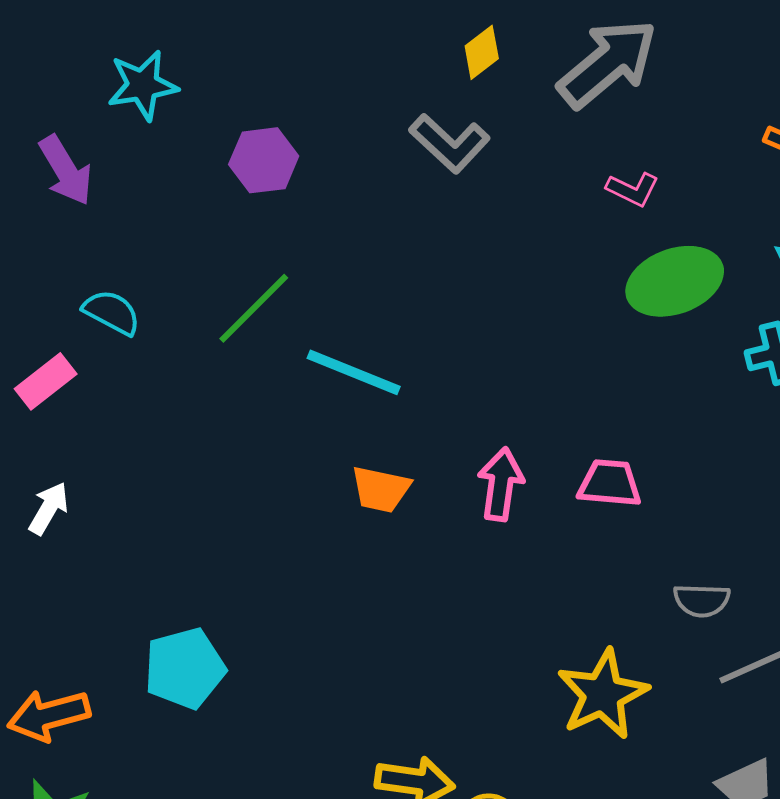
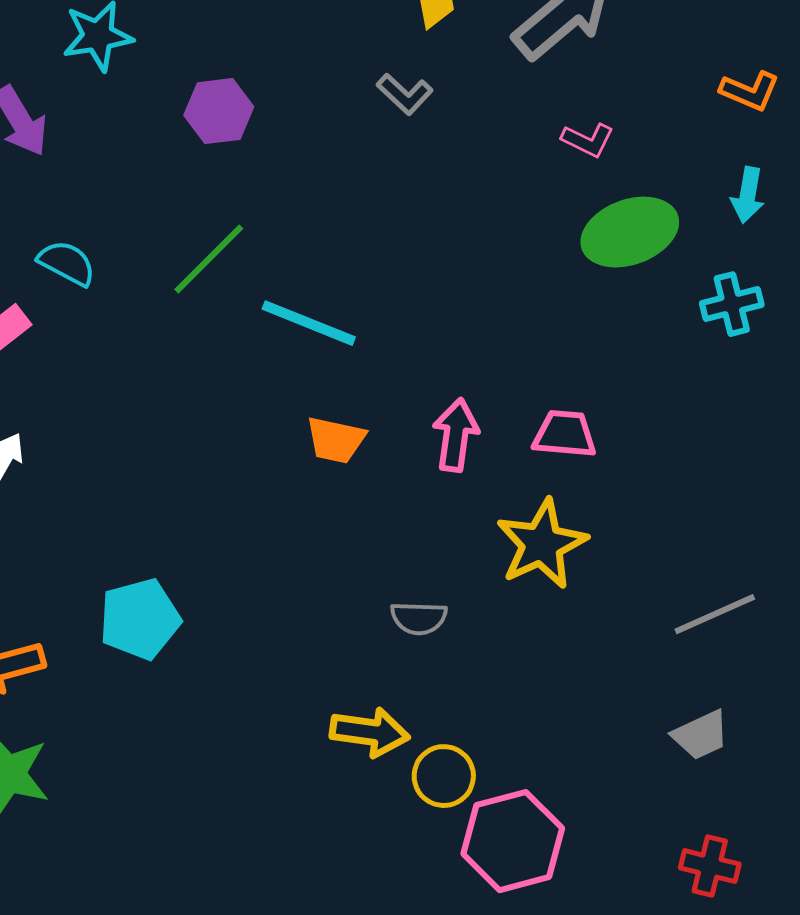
gray L-shape: (450, 143) -> (405, 94), size x0.7
gray semicircle: (702, 600) -> (419, 618), moved
yellow star: (603, 694) -> (542, 544), moved

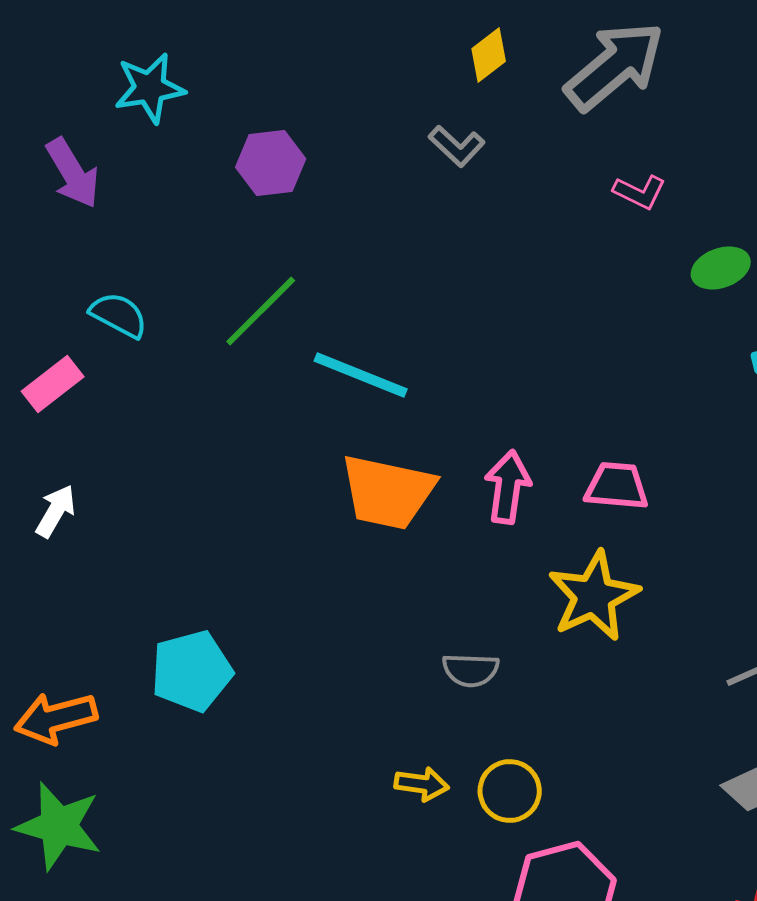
green ellipse: (630, 232) -> (721, 268), moved, size x0.6
orange trapezoid: (336, 440) -> (388, 492), size x1.6
yellow arrow: (370, 732) -> (422, 784), size x0.7
yellow circle: (444, 776) -> (510, 791), moved

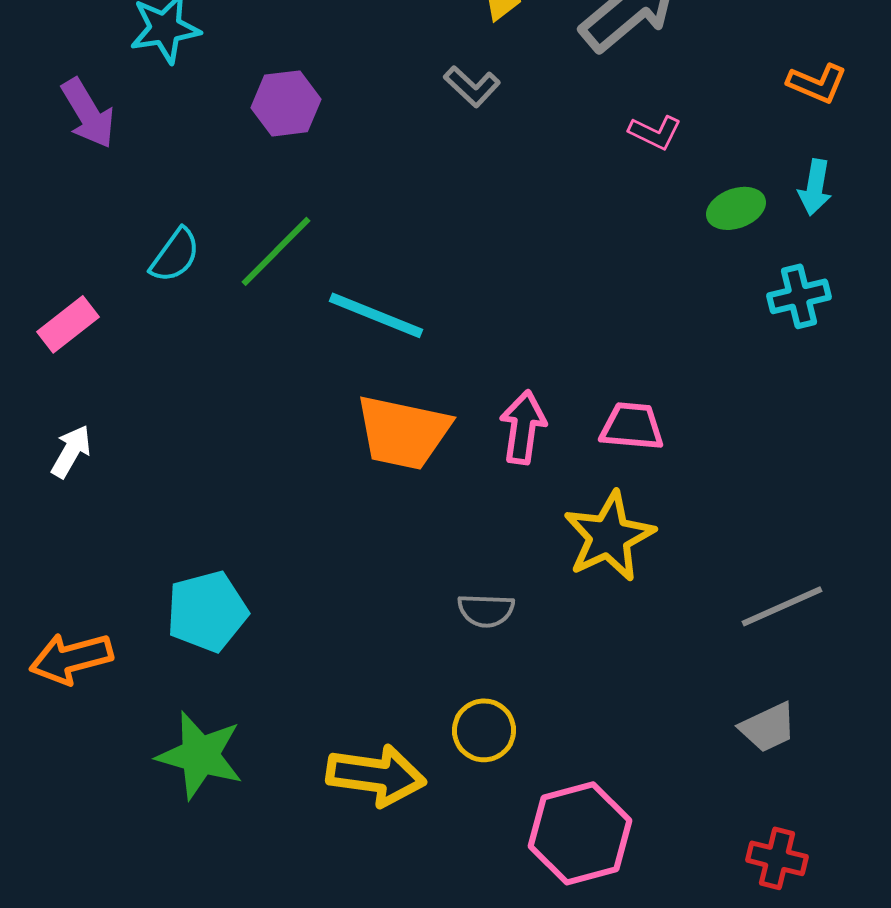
cyan semicircle: (119, 315) -> (175, 255), moved, turned 98
yellow arrow: (422, 784) -> (376, 775), moved, size x1.8
yellow circle: (510, 791) -> (484, 730), moved
green star: (59, 826) -> (200, 755), moved

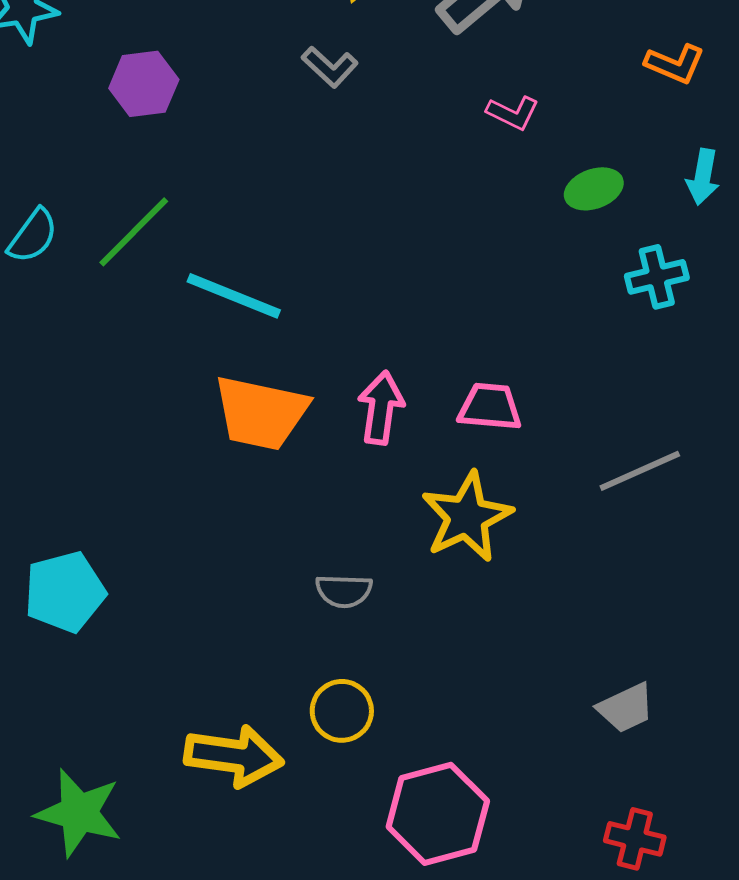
cyan arrow: (815, 187) -> (703, 177), moved
gray line: (782, 606) -> (640, 471), moved
green star: (200, 755) -> (79, 813), moved

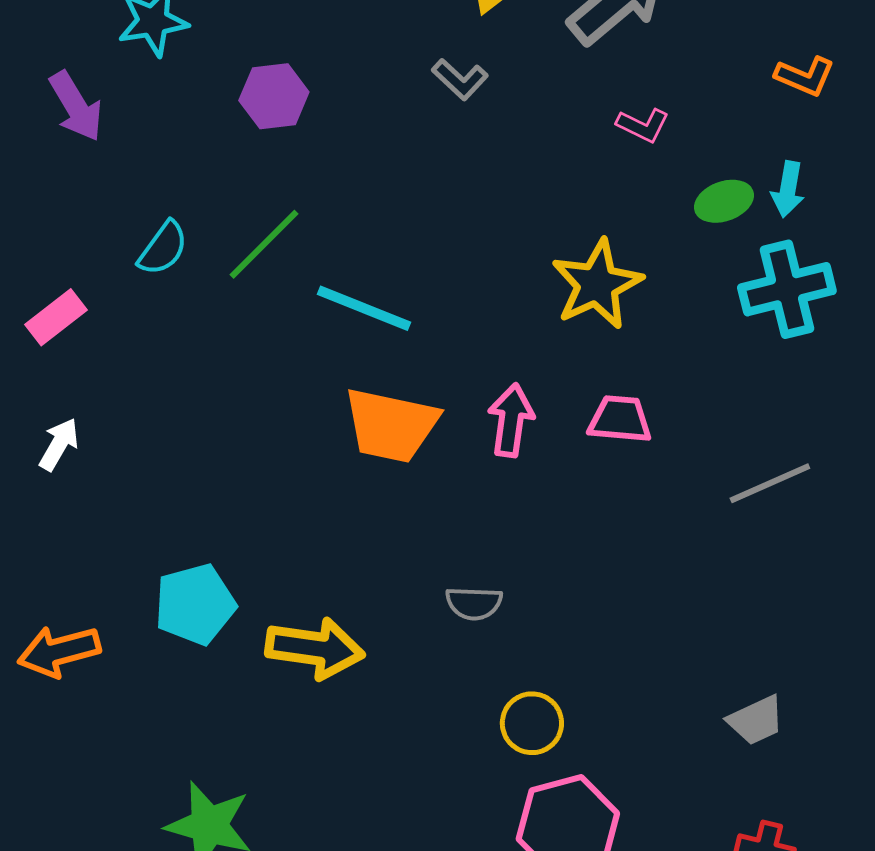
cyan arrow: (703, 177) -> (788, 189), moved
cyan cross: (657, 277) -> (787, 289), size x1.5
yellow star: (467, 517) -> (597, 284), moved
yellow circle: (342, 711) -> (532, 723), moved
yellow arrow: (234, 756) -> (315, 648), moved

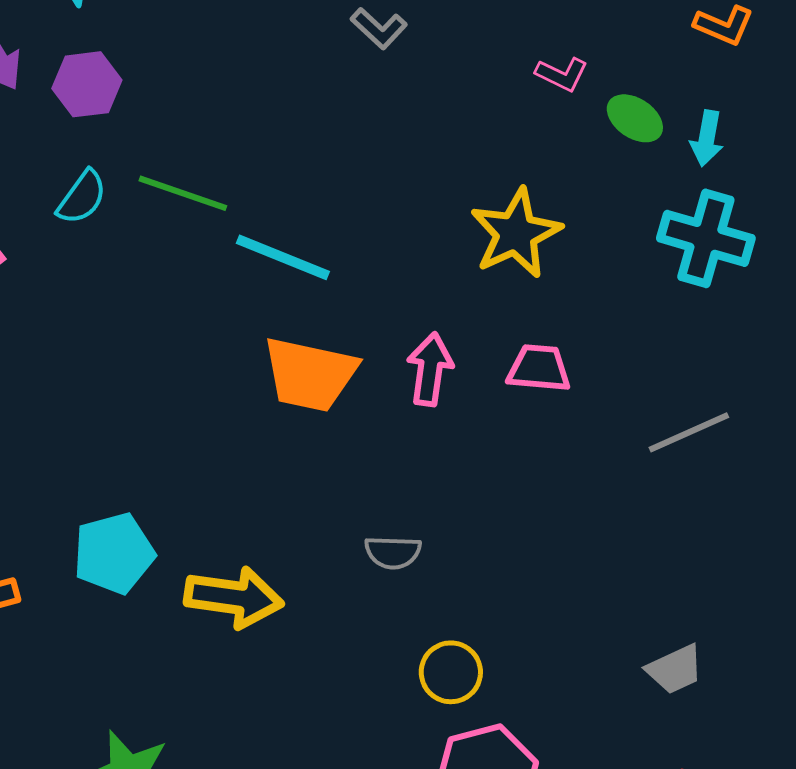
purple hexagon: (274, 96) -> (87, 84), moved
green ellipse: (724, 201) -> (635, 118), moved, turned 54
green line: (264, 244) -> (183, 193), turned 64
cyan cross: (787, 289) -> (706, 238), turned 30

